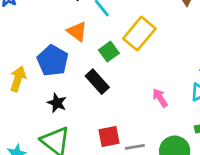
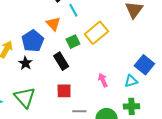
black star: (57, 103) -> (25, 63), moved
red square: (109, 136) -> (64, 91), moved

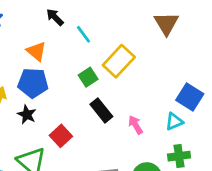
orange triangle: (53, 24) -> (36, 51), moved
blue pentagon: (33, 41) -> (33, 83), turned -30
black rectangle: (61, 61) -> (101, 110), moved
red square: (64, 91) -> (61, 136), moved, turned -35

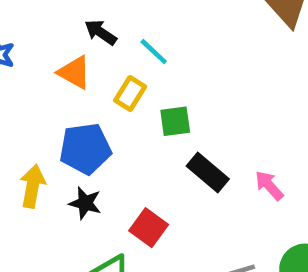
orange triangle: (36, 51) -> (74, 72), moved
yellow rectangle: (119, 61) -> (130, 94), moved, size x0.6
green square: (88, 77) -> (175, 121), turned 36

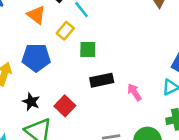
black rectangle: (208, 172) -> (102, 80), turned -60
black star: (85, 203) -> (31, 102), moved

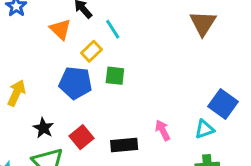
blue pentagon: (36, 58) -> (75, 83), moved
black rectangle: (102, 80) -> (124, 145), moved

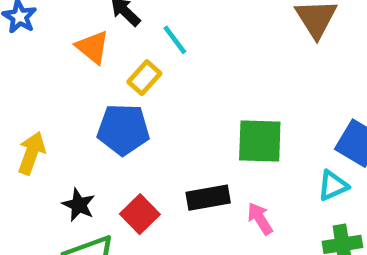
green square: (115, 76) -> (260, 141), moved, size x1.5
pink arrow: (163, 130) -> (260, 219), moved
black rectangle: (124, 145) -> (208, 198), moved

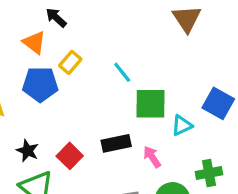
cyan line: (175, 40) -> (122, 72), moved
blue pentagon: (123, 129) -> (40, 84), moved
cyan triangle: (333, 186) -> (182, 125), moved

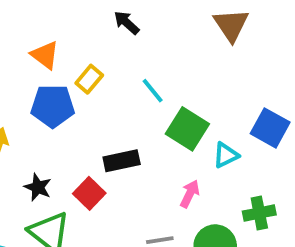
black arrow: (56, 18) -> (127, 23), moved
green square: (151, 104) -> (187, 129), turned 32
black rectangle: (116, 143) -> (122, 161), moved
pink arrow: (152, 157) -> (190, 194), turned 60

